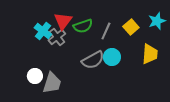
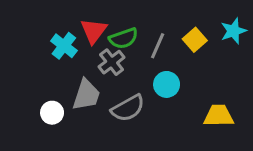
gray cross: (57, 37) -> (112, 62), moved
yellow trapezoid: (150, 54) -> (219, 116), moved, turned -95
gray semicircle: (93, 60) -> (128, 108), moved
gray trapezoid: (52, 83) -> (86, 95), moved

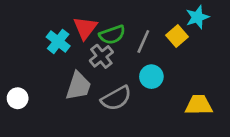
cyan star: (233, 31) -> (197, 17), moved
white circle: (52, 113) -> (18, 98), moved

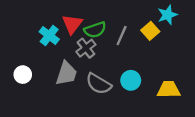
cyan circle: (151, 77) -> (131, 80), moved
white circle: (18, 98) -> (23, 75), moved
gray semicircle: (116, 98) -> (99, 84), turned 60

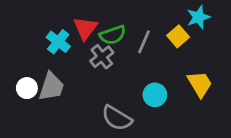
gray trapezoid: (66, 73) -> (51, 87), moved
gray semicircle: (99, 84) -> (117, 118), moved
yellow trapezoid: (169, 90) -> (200, 84), moved, turned 60

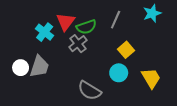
yellow square: (178, 36) -> (126, 50), moved
gray line: (144, 42) -> (116, 20), moved
yellow trapezoid: (200, 84) -> (151, 78), moved

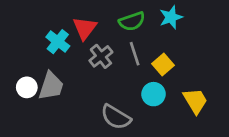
cyan star: (152, 13) -> (171, 17), moved
gray line: (116, 20) -> (135, 54), moved, turned -42
green semicircle: (86, 27) -> (132, 21), moved

